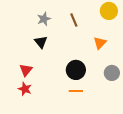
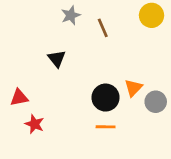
gray star: (44, 19) -> (71, 15), moved
orange triangle: (100, 43) -> (133, 88), moved
red triangle: (26, 70) -> (19, 98), moved, turned 40

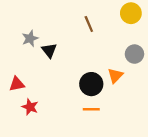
gray star: (71, 15) -> (30, 38), moved
gray circle: (156, 102) -> (134, 54), moved

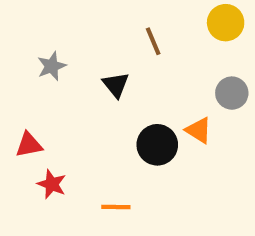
black triangle: (49, 50) -> (116, 85), moved
orange triangle: (115, 76) -> (199, 130), turned -42
orange line: (91, 109) -> (116, 207), moved

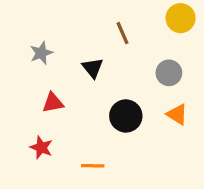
gray circle: (232, 93) -> (169, 73), moved
orange triangle: (199, 130) -> (177, 114), moved
red triangle: (29, 145) -> (53, 103), moved

